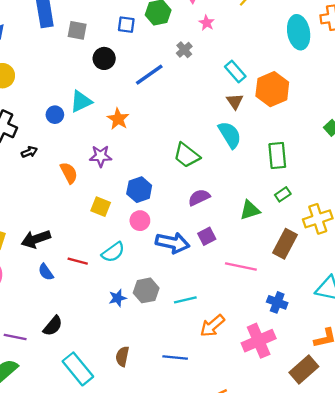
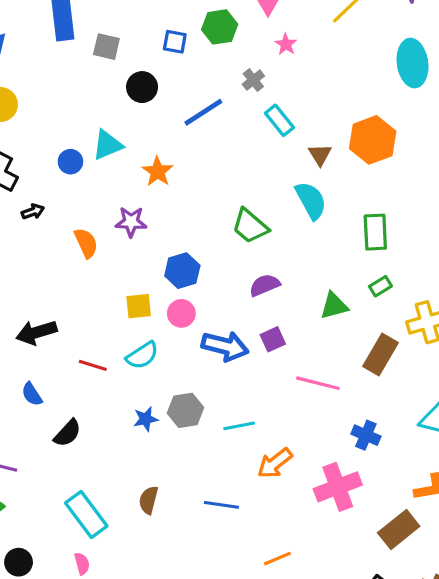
cyan rectangle: (235, 72) -> (279, 120), moved
yellow square: (101, 207) -> (139, 306), moved, turned -30
blue semicircle: (46, 272) -> (32, 394), moved
black semicircle: (53, 326) -> (67, 433), moved

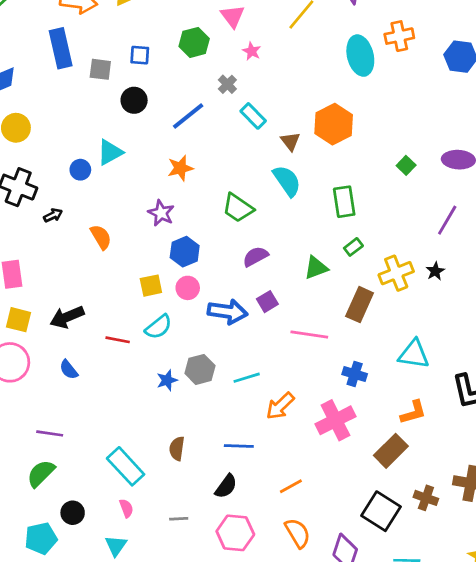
blue square: (175, 42) -> (140, 55), moved
orange star: (158, 172) -> (180, 168), moved, turned 30
purple star: (131, 222) -> (161, 213), moved, turned 30
black semicircle: (67, 433) -> (226, 486), moved

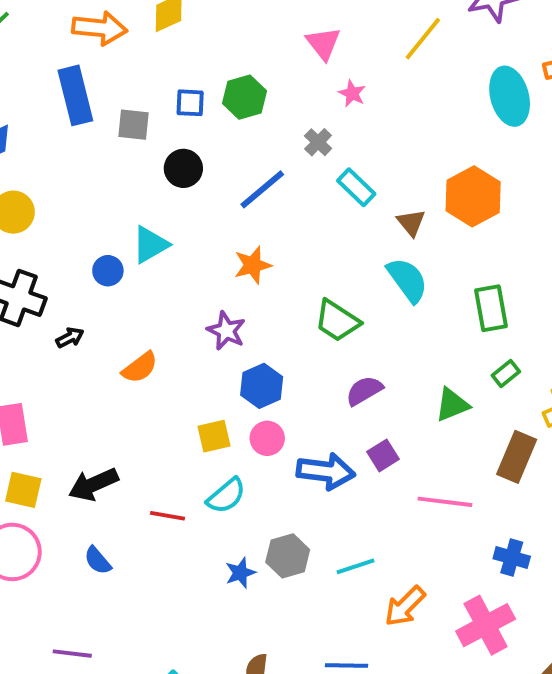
green hexagon: (194, 42) -> (245, 97), moved
orange semicircle: (101, 237) -> (140, 367), turned 85

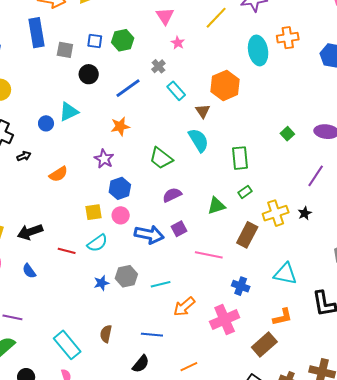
orange hexagon: (473, 196) -> (225, 85), moved

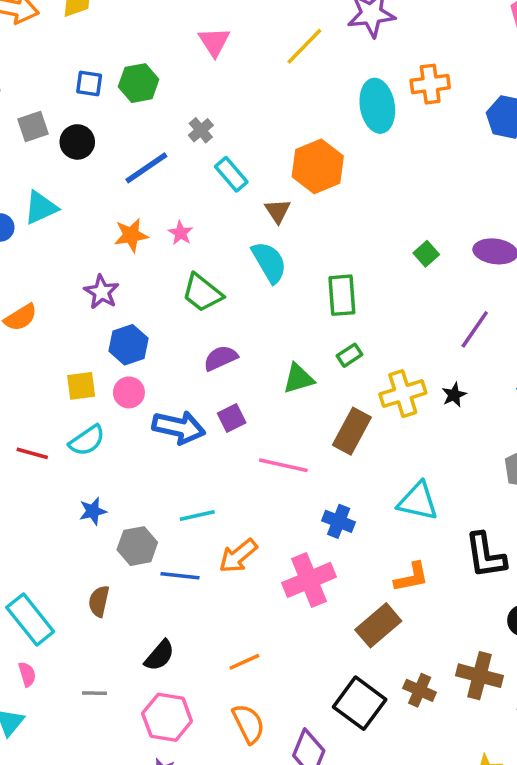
pink star: (178, 43) -> (181, 233), moved
gray square: (65, 50) -> (33, 126), moved, turned -30
gray hexagon: (126, 276) -> (137, 546), moved
blue line: (152, 335) -> (180, 576), moved

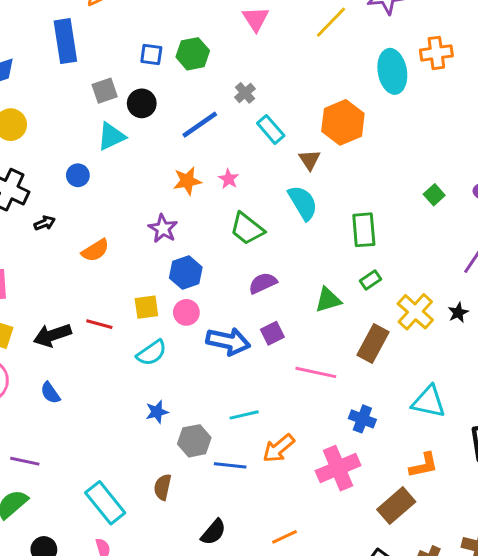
cyan triangle: (41, 208) -> (111, 136), moved
yellow cross: (403, 394) -> (415, 312), turned -30
red line: (32, 453) -> (99, 324), moved

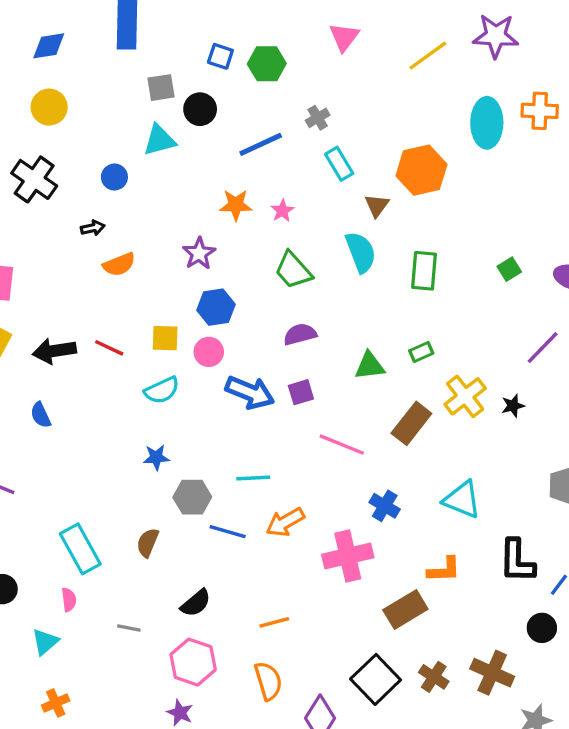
black arrow: (45, 223) -> (93, 228), moved
green rectangle: (364, 230) -> (424, 271), moved

